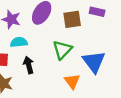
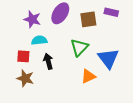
orange triangle: (72, 81) -> (88, 76), turned 42

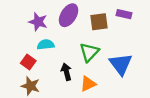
red square: (23, 56) -> (28, 62), turned 32
black arrow: (48, 61) -> (66, 72), moved
orange triangle: (88, 76) -> (88, 84), moved

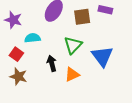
purple star: (38, 22) -> (13, 20), moved

